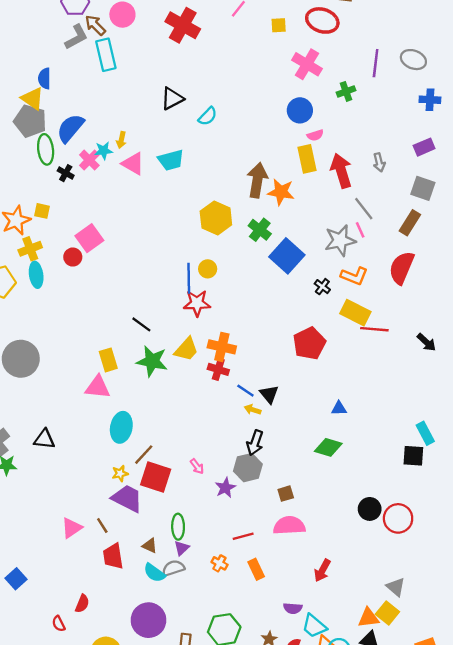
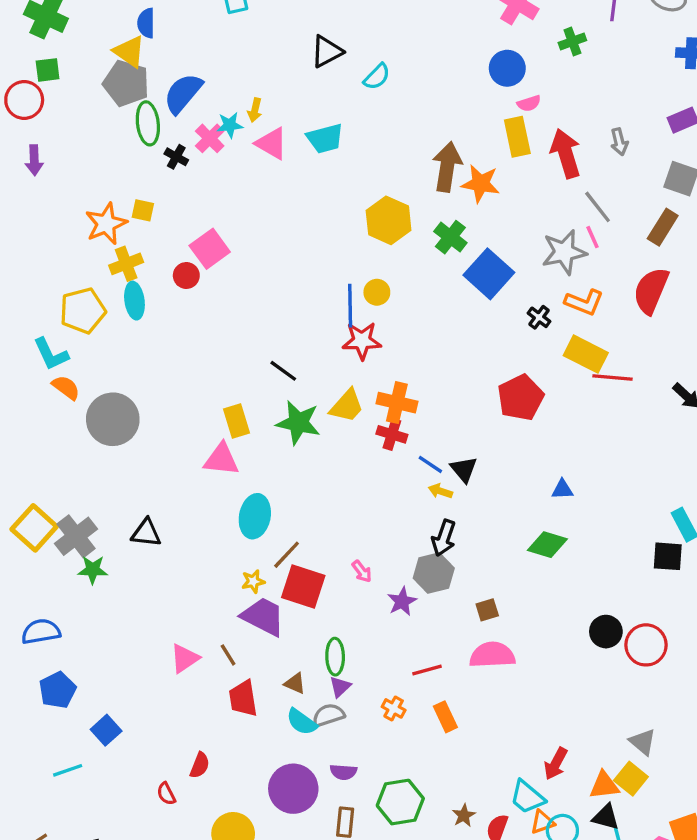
red arrow: (322, 570) -> (556, 764), moved
purple semicircle: (293, 608) -> (343, 772), moved

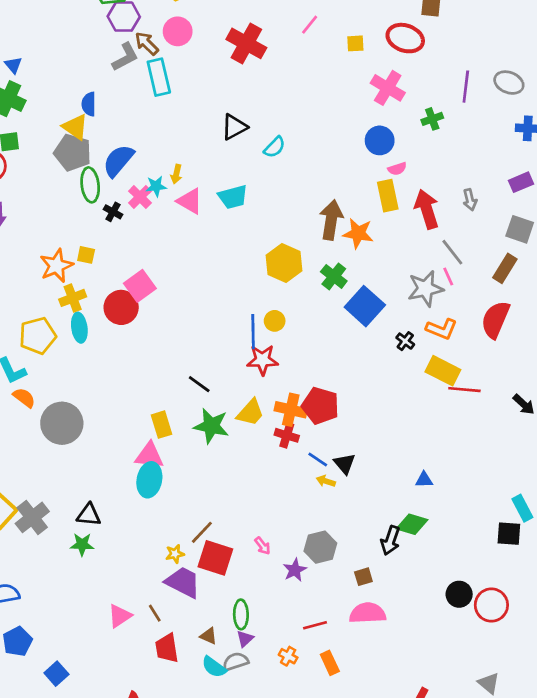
red circle: (186, 276) -> (121, 307), size x1.6
red pentagon: (521, 398) -> (320, 406), moved, turned -30
cyan ellipse: (255, 516) -> (149, 480), moved
black arrow: (444, 538) -> (390, 540), moved
green star: (93, 570) -> (82, 544), moved

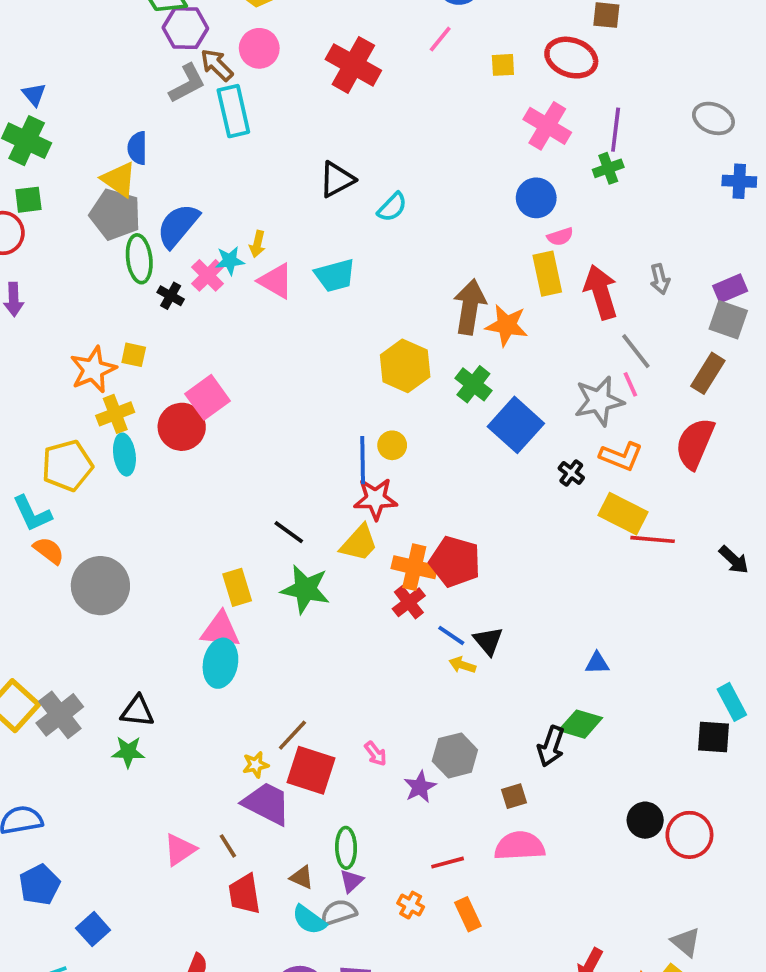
purple line: (466, 87) -> (616, 130), moved
purple rectangle: (521, 182) -> (730, 288), moved
yellow trapezoid: (250, 412) -> (359, 543), moved
red cross: (287, 435) -> (409, 602), turned 35

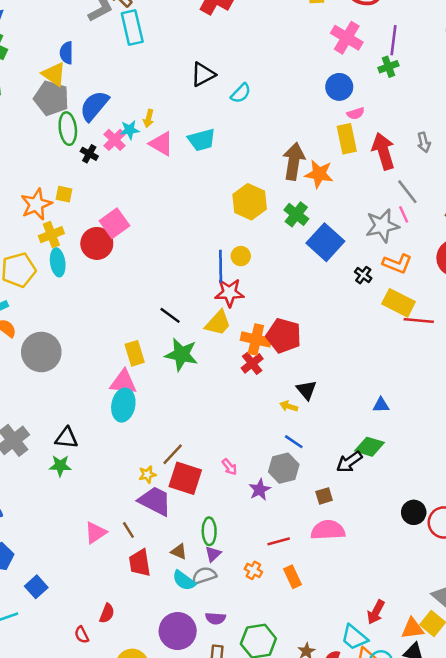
blue line: (451, 635) -> (294, 442), moved
black arrow: (551, 746) -> (349, 462), turned 36

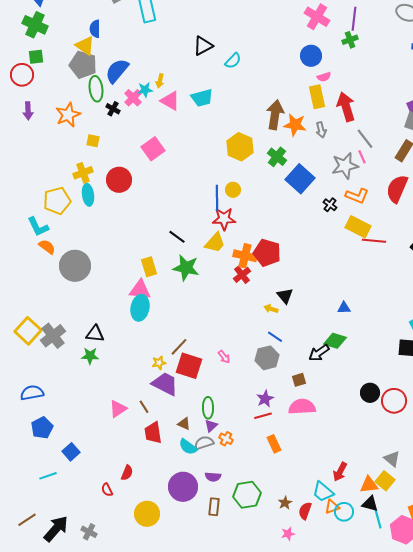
gray arrow: (424, 142) -> (321, 130), moved
orange star: (36, 204) -> (68, 115), moved
pink square: (115, 223) -> (153, 149), moved
purple star: (260, 490) -> (265, 399), moved
orange cross: (253, 570) -> (226, 439), moved

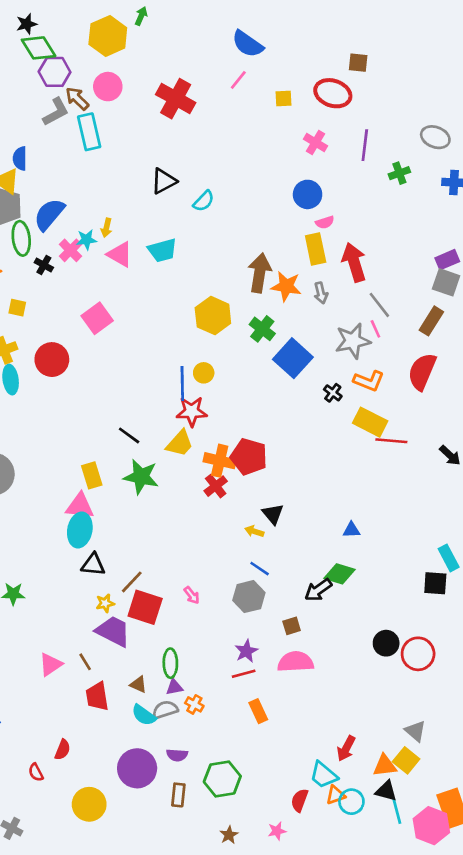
pink cross: (317, 17) -> (316, 142), size x0.7
green cross: (350, 40) -> (399, 173), moved
black triangle: (95, 334) -> (93, 565), moved
purple triangle: (211, 426) -> (174, 687), turned 32
brown star: (285, 503) -> (229, 835), moved

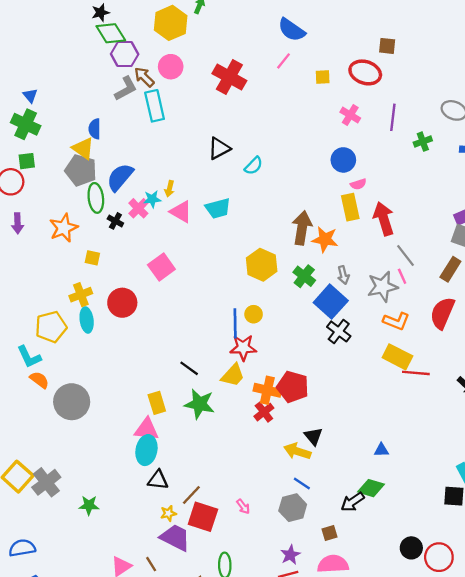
gray arrow: (321, 293) -> (343, 275), moved
black cross: (333, 393) -> (339, 331), moved, size x1.5
yellow arrow: (254, 531) -> (297, 451), size x1.6

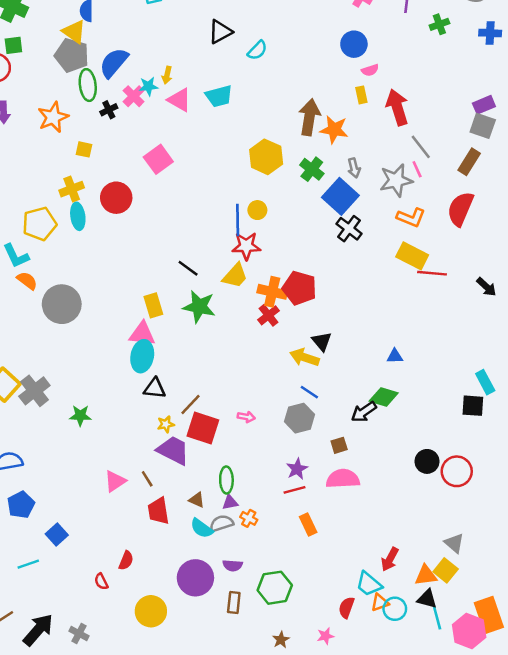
yellow rectangle: (350, 207) -> (361, 95), size x0.6
black cross: (115, 221) -> (109, 110), turned 35
pink arrow: (243, 506) -> (246, 417), turned -42

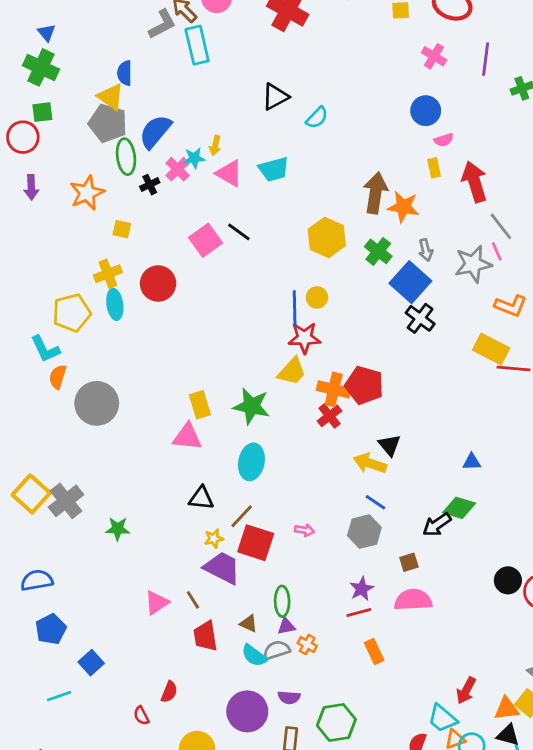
orange L-shape: (411, 217) -> (511, 306), moved
black line: (188, 268) -> (239, 232), moved
orange semicircle: (27, 281) -> (58, 377), turned -110
cyan ellipse: (142, 356) -> (251, 462), moved

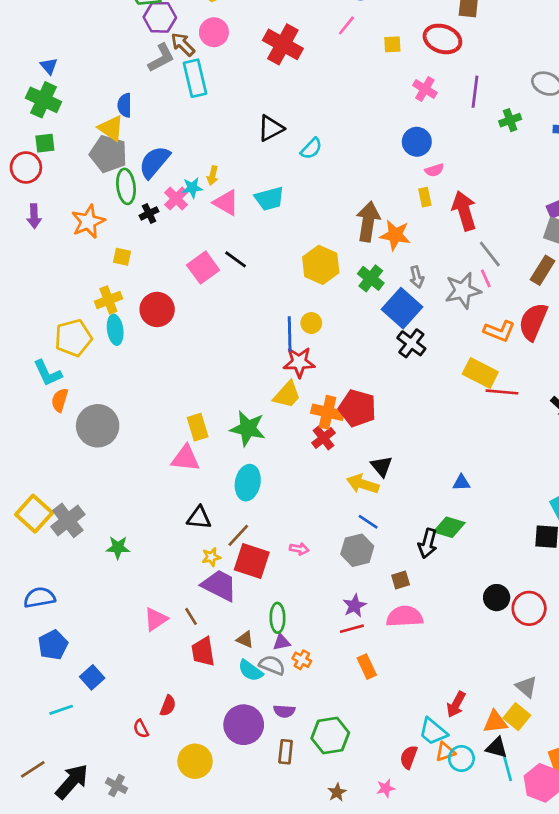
black arrow: (437, 525) -> (428, 543), turned -40
gray semicircle: (277, 650) -> (272, 665), turned 40

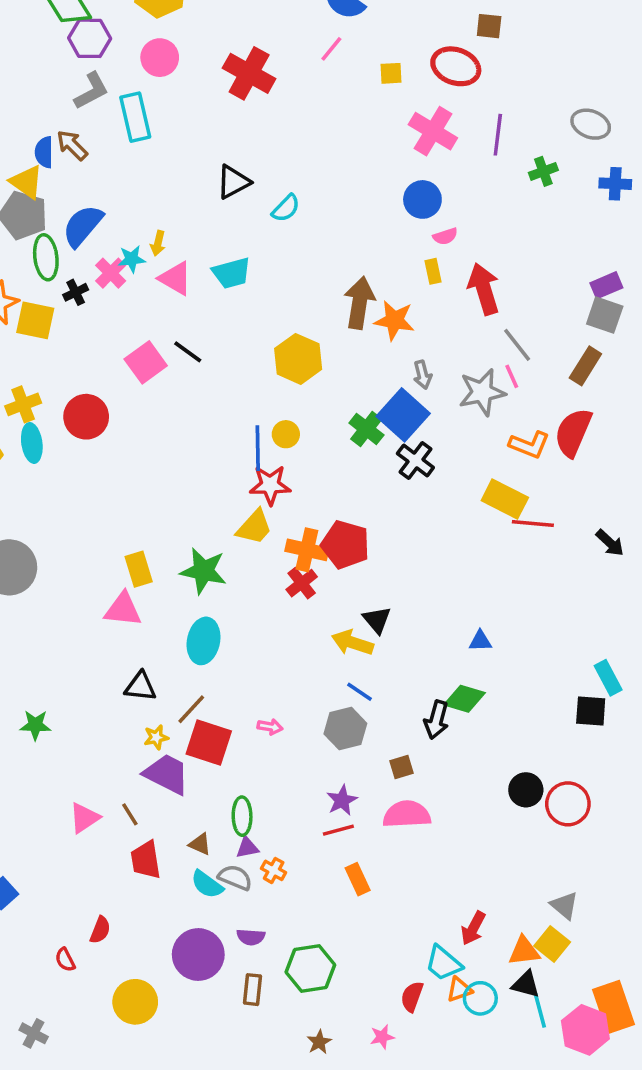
brown arrow: (183, 44) -> (72, 145), moved
pink cross: (425, 89) -> (433, 131), size x1.5
yellow square: (122, 257) -> (35, 320), moved, size x1.6
green cross: (371, 278) -> (366, 429), moved

